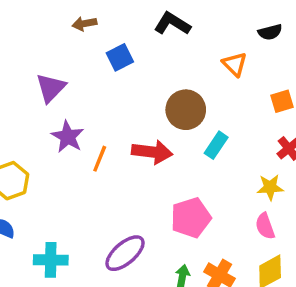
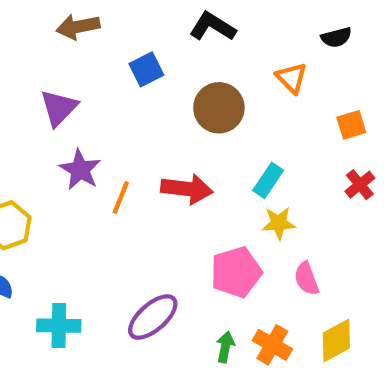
brown arrow: (84, 24) -> (78, 27), moved, size x1.4
brown circle: (186, 110) -> (219, 108), moved
yellow star: (270, 187) -> (279, 223), moved
pink semicircle: (265, 226) -> (306, 279), moved

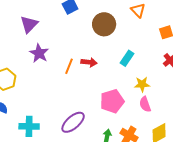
red arrow: (187, 189) -> (89, 62), size x0.7
orange line: (121, 197) -> (69, 66), moved
yellow star: (279, 223) -> (142, 84), moved

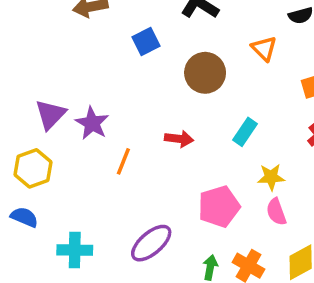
purple triangle: (29, 24) -> (50, 114), moved
orange line: (69, 66) -> (123, 161), moved

